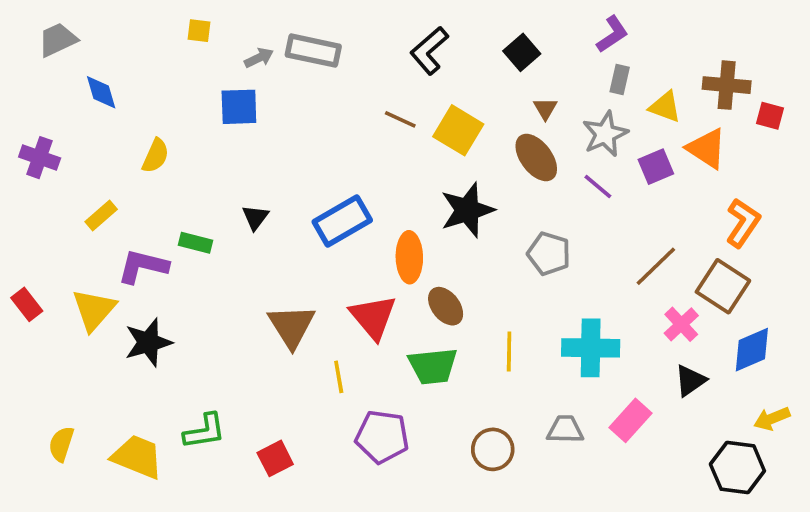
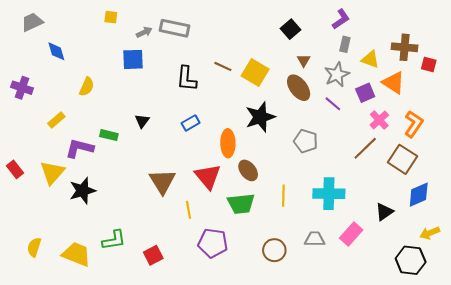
black L-shape: (429, 51) -> (187, 79), moved, turned -44
blue rectangle: (342, 221) -> (191, 123), size x0.6
pink cross: (681, 324) -> (379, 120), moved

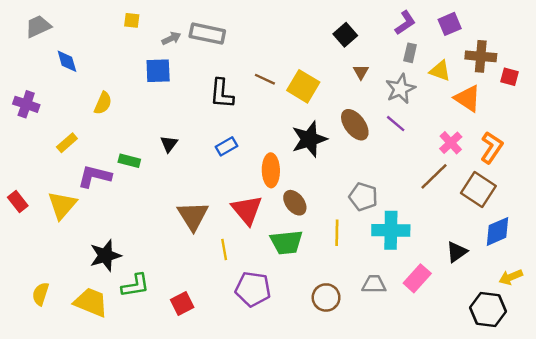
brown ellipse: (299, 88) -> (355, 125), moved
purple square: (365, 93) -> (450, 24), moved
gray pentagon: (306, 141) -> (363, 197), moved
black star: (83, 191) -> (105, 255), moved

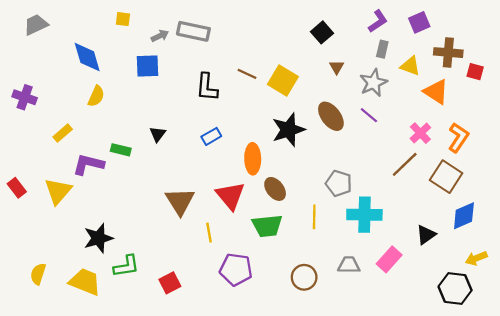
blue diamond: (67, 61) -> (87, 57), moved, size x1.4

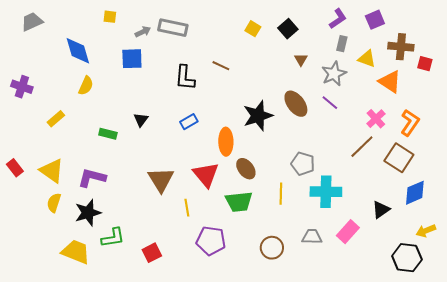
yellow square: (283, 81) -> (253, 29), moved, size x0.6
purple L-shape: (88, 164) -> (92, 178), moved
yellow triangle: (58, 191) -> (52, 171), turned -36
yellow semicircle: (38, 274) -> (54, 203), moved

